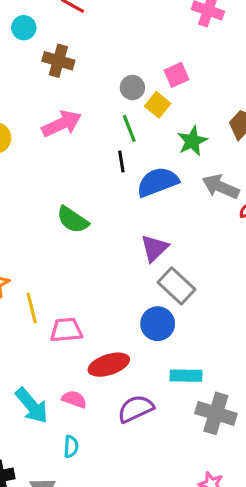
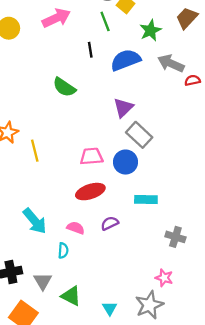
black line: (121, 162) -> (90, 50), moved
pink trapezoid: (66, 330) -> (91, 156), moved
pink semicircle: (74, 399) -> (76, 228), moved
purple semicircle: (136, 409) -> (110, 223), size x0.7
gray cross: (216, 413) -> (175, 237), moved, size x0.7

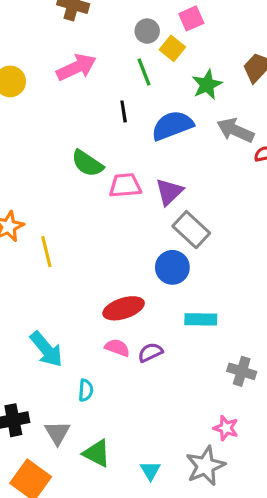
pink trapezoid: (91, 156) -> (125, 185), moved
pink semicircle: (76, 228) -> (117, 348), moved

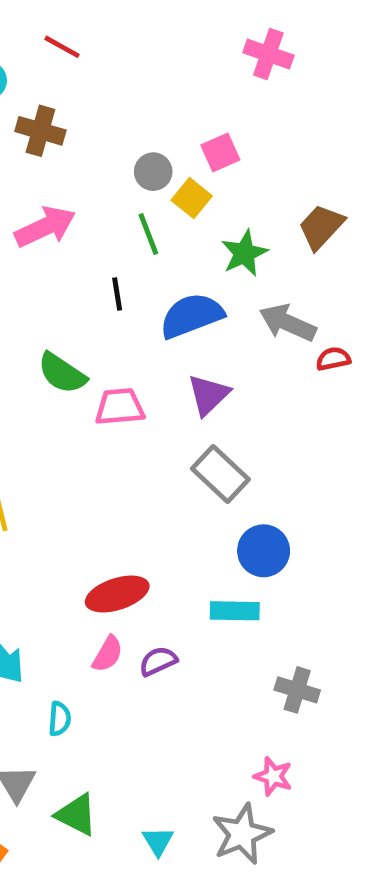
purple triangle: (169, 192) -> (208, 395), moved
blue circle: (172, 267) -> (264, 551), moved
pink semicircle: (117, 348) -> (108, 654), turned 100

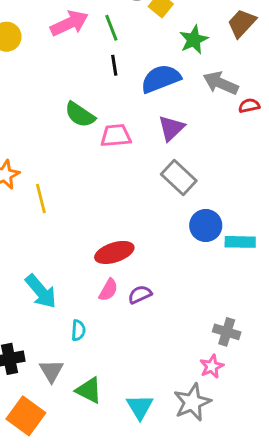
green line: (148, 234) -> (111, 28), moved
cyan rectangle: (235, 611) -> (240, 242), moved
gray cross: (297, 690) -> (227, 332), moved
pink star: (273, 776) -> (212, 366), turned 30
cyan triangle: (158, 841) -> (140, 407), size x1.4

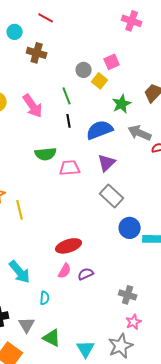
pink arrow: (69, 23) -> (33, 106), moved, turned 80
green semicircle: (80, 115) -> (46, 154), turned -40
gray cross: (227, 332) -> (128, 295), moved

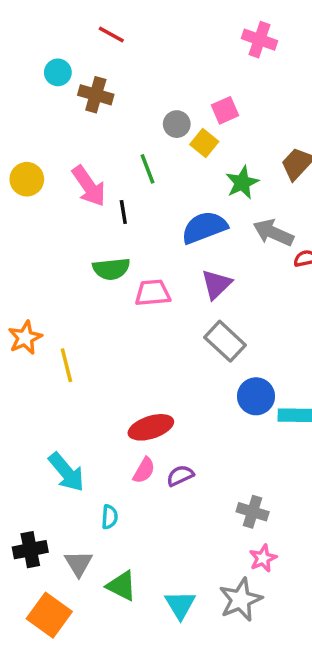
cyan circle: (15, 32) -> (58, 72), moved
black line: (69, 121) -> (123, 212), moved

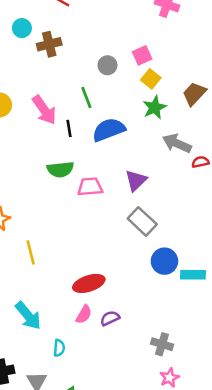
brown cross: (96, 95) -> (49, 44), turned -30
yellow square: (204, 143) -> (151, 79), moved
blue semicircle: (204, 227) -> (109, 130), moved
yellow line: (66, 365) -> (31, 252), moved

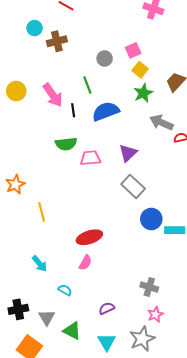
cyan arrow: (28, 316) -> (40, 264), size x0.7
purple semicircle: (110, 318) -> (107, 308), moved
cyan semicircle: (59, 348) -> (65, 290), turned -64

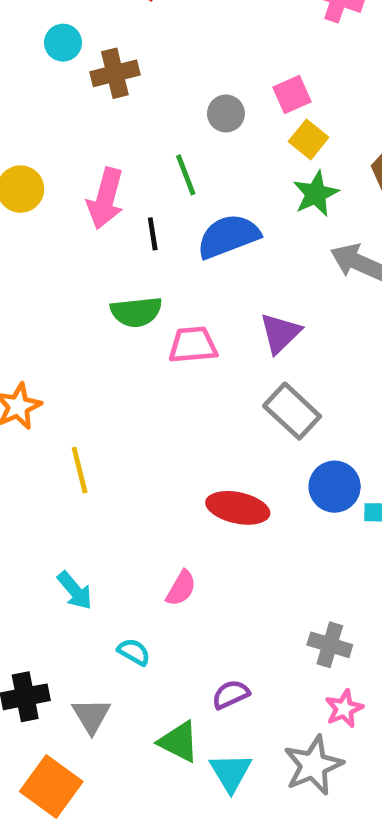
pink arrow: (53, 95) -> (106, 198), turned 50
red ellipse: (89, 237) -> (238, 508), moved, turned 30
green triangle: (72, 331) -> (179, 742), moved

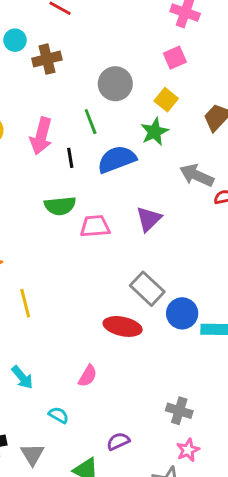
pink square: (292, 95) -> (175, 58), moved
gray circle: (226, 113) -> (115, 84), size x1.5
green star: (316, 194) -> (155, 132), moved
gray rectangle: (292, 411) -> (147, 289), moved

